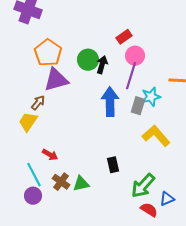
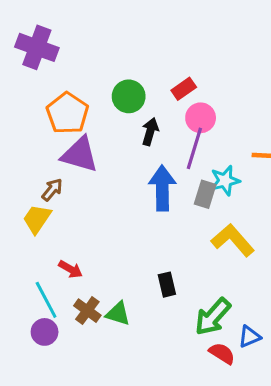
green circle: (88, 60) -> (129, 96), moved
purple triangle: (56, 80) -> (80, 155), turned 32
green triangle: (81, 184) -> (118, 314), turned 30

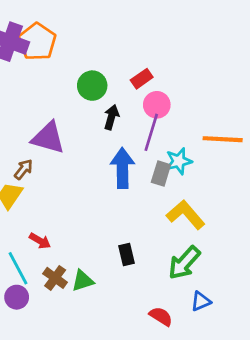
orange pentagon: (67, 113) -> (37, 42), moved
green triangle: (118, 314) -> (83, 281), turned -35
green arrow: (213, 317) -> (184, 263), moved
red semicircle: (222, 353) -> (161, 316), moved

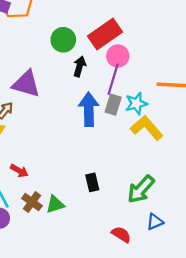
red rectangle: (142, 79) -> (105, 34), size x1.8
gray rectangle: (161, 174) -> (113, 105), moved
yellow L-shape: (186, 215) -> (147, 128), moved

